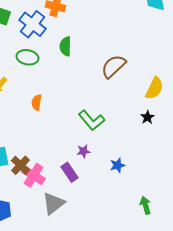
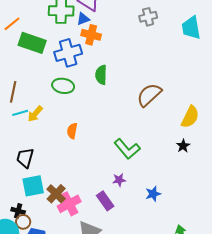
blue cross: (32, 24) -> (68, 53), turned 36
pink cross: (33, 175) -> (69, 204), turned 30

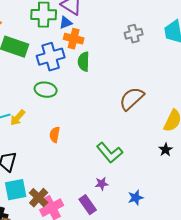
gray cross: (148, 17) -> (134, 34), moved
green semicircle: (101, 75) -> (84, 62), moved

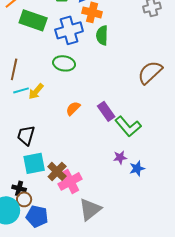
orange semicircle: (55, 135) -> (73, 108), turned 35
blue star: (136, 198) -> (137, 168), moved
purple rectangle: (88, 205) -> (106, 111), moved

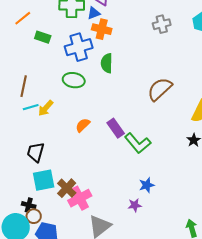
green rectangle: (33, 20) -> (43, 37), size x0.6
green semicircle: (102, 35) -> (107, 63), moved
purple star: (120, 157) -> (135, 205), moved

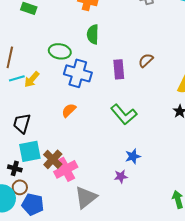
blue cross: (79, 47) -> (78, 73), moved, turned 32
brown semicircle: (160, 89) -> (146, 60), size x0.6
orange semicircle: (83, 125) -> (69, 110), moved
purple rectangle: (116, 128) -> (119, 69), moved, turned 30
black cross: (29, 205) -> (15, 168), moved

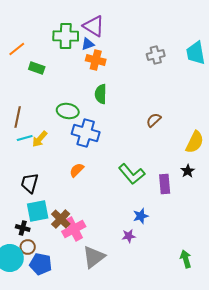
purple rectangle: (119, 69) -> (165, 184), moved

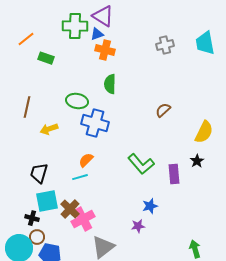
cyan line: (25, 138) -> (80, 177), moved
yellow arrow: (40, 139) -> (49, 129), turned 30

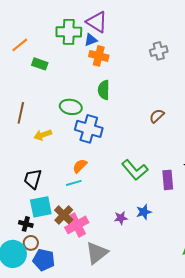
purple star: (138, 226) -> (121, 218), moved

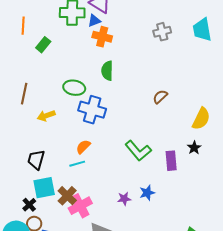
orange line: (20, 45) -> (23, 26), turned -48
green rectangle: (40, 64) -> (43, 45), turned -70
black cross: (26, 224) -> (29, 205), turned 32

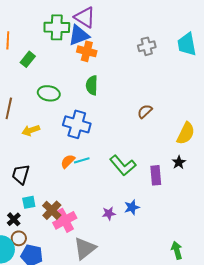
blue triangle: (94, 21) -> (79, 35), size x1.6
green ellipse: (74, 88) -> (49, 93), moved
cyan line: (77, 164) -> (82, 160), moved
cyan square: (44, 188) -> (29, 202), size x0.6

